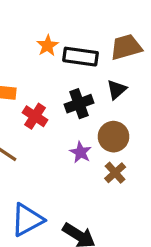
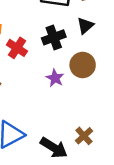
brown cross: (115, 173) -> (84, 136), moved

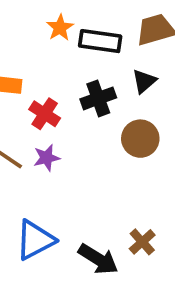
purple star: (55, 78) -> (47, 158), moved, turned 30

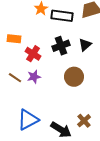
black triangle: (144, 81) -> (85, 45), moved
brown circle: (140, 139) -> (74, 77), moved

